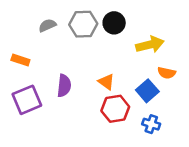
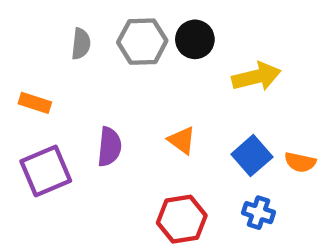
gray semicircle: (47, 25) -> (81, 44), turned 120
orange semicircle: (167, 73) -> (300, 162), moved
red hexagon: (115, 109) -> (182, 219), moved

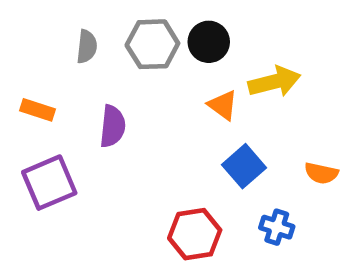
orange triangle: (182, 140) -> (223, 105), moved
purple semicircle: (109, 147) -> (113, 126), moved
blue square: (252, 156) -> (244, 166), moved

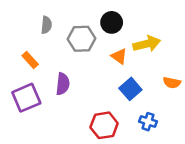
gray hexagon: (152, 44) -> (82, 39), moved
orange rectangle: (38, 110) -> (30, 60), moved, turned 30
purple semicircle: (113, 126) -> (63, 84), moved
orange semicircle: (321, 173) -> (172, 83), moved

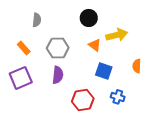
gray hexagon: (82, 39) -> (58, 48), moved
orange semicircle: (172, 83) -> (137, 66), turned 80
purple semicircle: (63, 84) -> (58, 75), moved
blue square: (130, 89) -> (104, 71), turned -30

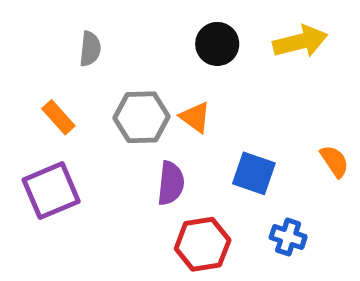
yellow arrow: (117, 35) -> (300, 42), moved
orange triangle: (95, 45) -> (195, 117), moved
orange semicircle: (137, 66) -> (335, 161), turned 144
purple semicircle: (58, 75) -> (171, 183), moved

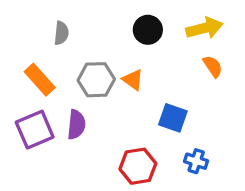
orange rectangle: (58, 117) -> (40, 80), size x1.4
orange semicircle: (335, 161) -> (213, 66), moved
purple semicircle: (171, 183) -> (76, 125), moved

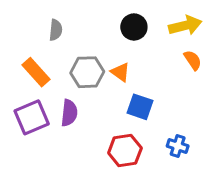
blue square: (173, 118) -> (140, 107), moved

